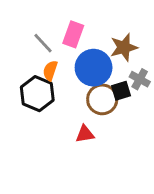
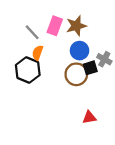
brown star: (124, 47) -> (76, 26), moved
blue circle: (94, 68) -> (80, 51), moved, size x0.7
red triangle: (85, 134) -> (89, 117), moved

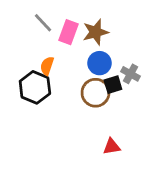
gray line: (32, 32) -> (43, 23), moved

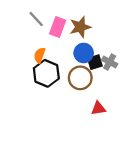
black square: (113, 85) -> (95, 62), moved
black hexagon: (35, 87) -> (46, 73), moved
red triangle: (112, 147) -> (98, 108), moved

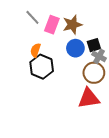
black square: (95, 62) -> (94, 45), moved
brown circle: (80, 78) -> (94, 73), moved
red triangle: (98, 108) -> (89, 98), size x1.6

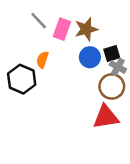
black hexagon: (42, 67) -> (22, 79), moved

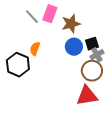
pink rectangle: (62, 29) -> (50, 14), moved
gray cross: (118, 67) -> (97, 55), turned 32

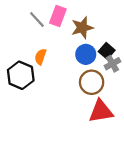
black square: (92, 44) -> (107, 51), turned -32
brown circle: (92, 71) -> (92, 82), moved

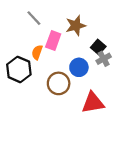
pink rectangle: (58, 16) -> (53, 41), moved
blue circle: (86, 54) -> (79, 67), moved
brown circle: (92, 82) -> (59, 83), moved

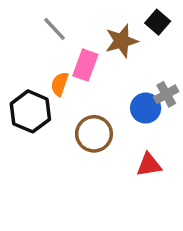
black square: (98, 47) -> (158, 22), moved
blue circle: (79, 67) -> (146, 108), moved
red triangle: (93, 103) -> (149, 165), size x0.7

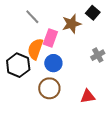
orange semicircle: (60, 84) -> (35, 49), size x1.5
blue circle: (146, 108) -> (53, 63), moved
brown circle: (94, 134) -> (49, 88), moved

